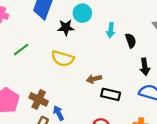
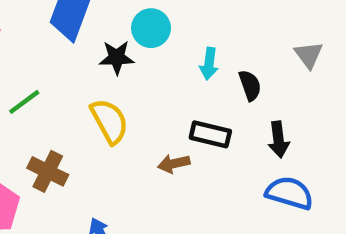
yellow semicircle: (63, 58) -> (109, 121), turned -135
black rectangle: (111, 94) -> (210, 134), moved
brown cross: (39, 99) -> (48, 171), moved

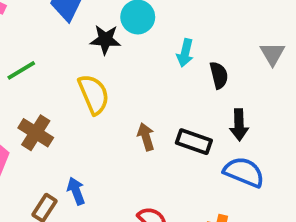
black rectangle: (210, 134) -> (194, 142), moved
brown arrow: (174, 164) -> (146, 137), turned 80

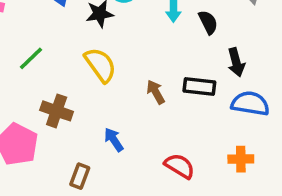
blue arrow: (76, 191) -> (114, 140), moved

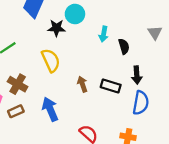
blue semicircle: (250, 103) -> (141, 103), turned 80
blue arrow: (114, 140) -> (50, 109), size x1.5
brown rectangle: (80, 176) -> (16, 111), moved, turned 35

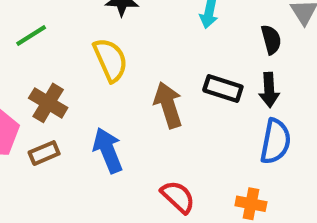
black semicircle: (124, 46) -> (271, 40), moved
brown arrow: (82, 84) -> (168, 105), size x1.5
black rectangle: (111, 86) -> (223, 89), moved

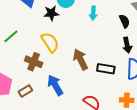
black rectangle: (223, 89) -> (106, 69), moved
brown cross: (48, 103) -> (34, 62), moved

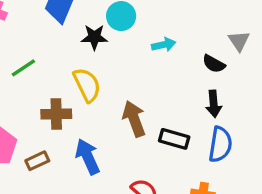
cyan arrow: (93, 13) -> (164, 45), turned -112
black semicircle: (124, 21) -> (214, 64), turned 136
brown cross: (34, 62) -> (56, 114), turned -30

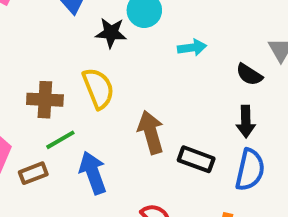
green line: (23, 68) -> (60, 140), moved
brown cross: (56, 114) -> (45, 100), moved

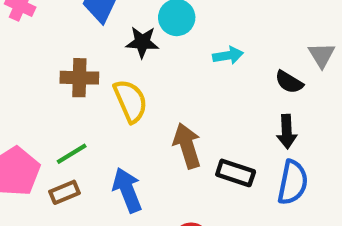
brown cross: (45, 100) -> (79, 78), moved
green line: (60, 140) -> (72, 154), moved

